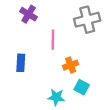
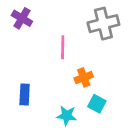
purple cross: (29, 14) -> (22, 18), moved
blue rectangle: (21, 63) -> (25, 95), moved

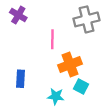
orange cross: (84, 77) -> (70, 64), size x1.5

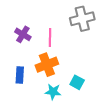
purple cross: (18, 15) -> (23, 34), moved
orange cross: (70, 64) -> (47, 65), moved

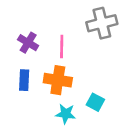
orange cross: (47, 65) -> (58, 80), turned 30
blue rectangle: (20, 75) -> (24, 80), moved

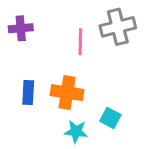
purple cross: (28, 43) -> (21, 28), moved, turned -36
pink line: (62, 46) -> (80, 42), moved

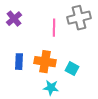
purple cross: (21, 28) -> (14, 19), turned -35
cyan square: (110, 118) -> (72, 69), moved

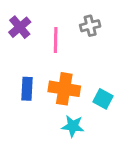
gray cross: (79, 18) -> (90, 26), moved, size x0.6
pink line: (54, 28) -> (56, 40), moved

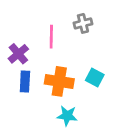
purple cross: (20, 27) -> (18, 54), moved
cyan square: (103, 99) -> (95, 77), moved

